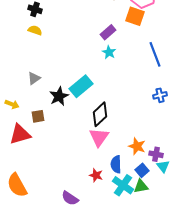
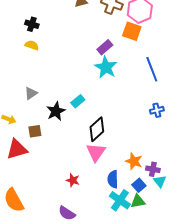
cyan star: (109, 52) -> (106, 67), size x1.6
cyan rectangle: (81, 86) -> (78, 101), size x0.6
red star: (96, 175) -> (73, 180), moved

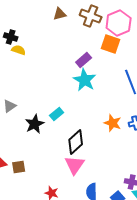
yellow semicircle: (32, 45) -> (19, 50), moved
brown square: (35, 131) -> (19, 167), moved
orange star: (134, 161) -> (113, 123), moved

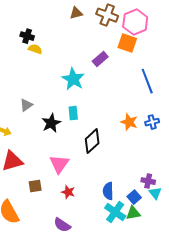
cyan star: (85, 80) -> (73, 79), moved
cyan rectangle: (57, 114) -> (73, 113), turned -56
pink triangle: (75, 165) -> (59, 164), moved
brown square: (19, 167) -> (35, 186), moved

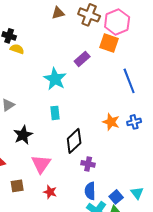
black star: (51, 123) -> (23, 135), moved
purple cross: (148, 181) -> (88, 164), moved

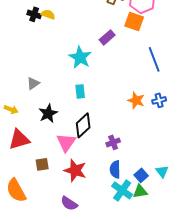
yellow semicircle: (17, 49) -> (48, 14), moved
black diamond: (74, 141) -> (83, 125), moved
purple cross: (88, 164) -> (113, 142), turned -32
red star: (50, 192) -> (75, 170), size x1.6

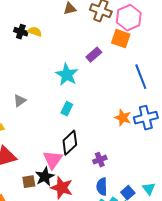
cyan rectangle: (80, 91) -> (67, 109), turned 32
blue cross: (159, 100) -> (146, 118), size x1.6
black star: (48, 113) -> (45, 177), moved

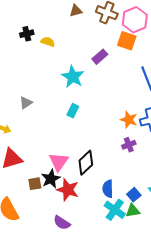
black cross: (21, 32) -> (27, 34), turned -32
yellow semicircle: (35, 32) -> (48, 42), moved
black diamond: (70, 143) -> (86, 163), moved
purple cross: (100, 160) -> (129, 145), moved

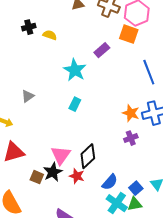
brown square: (35, 184) -> (37, 177), turned 32
blue semicircle: (108, 189) -> (110, 182), turned -138
red star: (68, 190) -> (77, 176), moved, size x0.7

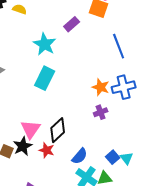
cyan rectangle: (75, 104) -> (45, 78), size x1.6
blue square: (136, 188) -> (113, 157), moved

